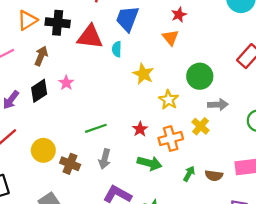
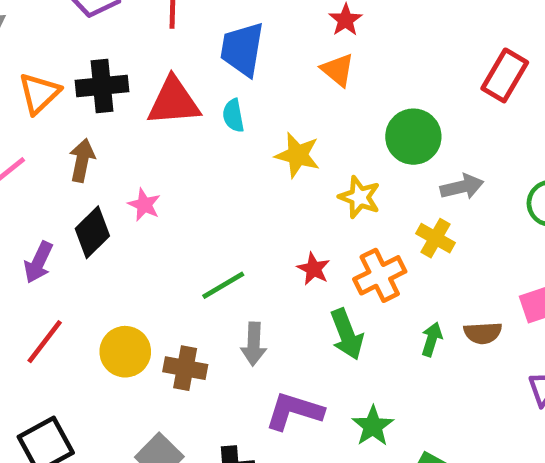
green arrow: (150, 163) -> (347, 334), turned 65

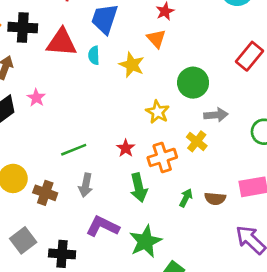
yellow star: (298, 155) -> (132, 65), moved
green star: (373, 426) -> (145, 241), size x1.4

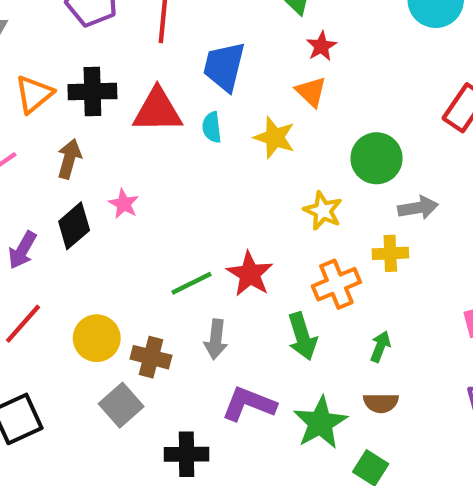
yellow cross: (197, 141) -> (390, 253), turned -36
red star: (126, 148) -> (250, 274), moved, size x1.5
brown semicircle: (215, 199) -> (381, 403), moved
gray square: (23, 240) -> (121, 405), moved

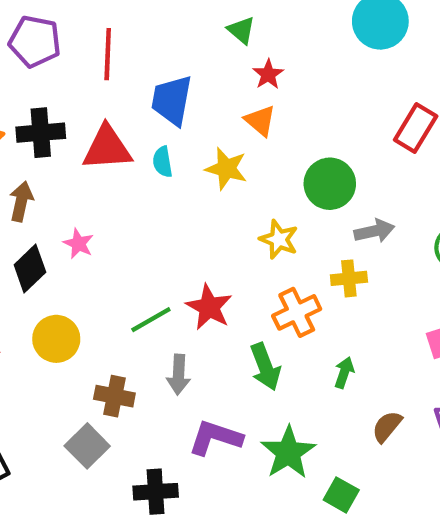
yellow circle: (97, 338) -> (56, 339), moved
brown semicircle: (381, 403) -> (387, 427), moved, turned 132

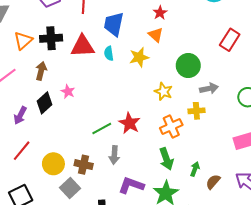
yellow star: (226, 169) -> (139, 57), turned -30
yellow circle: (56, 339) -> (53, 164), moved
green arrow: (265, 367) -> (166, 159), moved
green arrow: (344, 373) -> (195, 169), moved

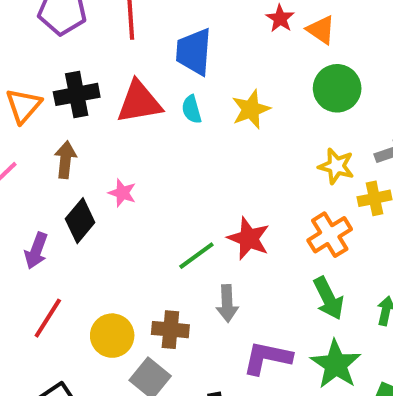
orange triangle: (156, 35) -> (321, 30), moved
green circle: (188, 66) -> (337, 88), moved
yellow star: (163, 92) -> (336, 166), moved

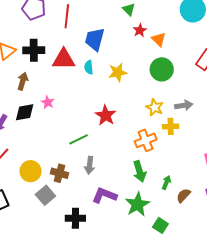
black diamond: (80, 221) -> (25, 112), turned 30
red star: (249, 238) -> (106, 115), moved

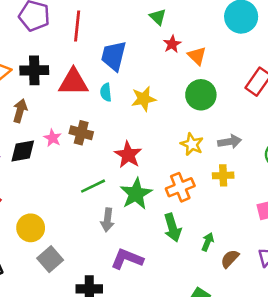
yellow cross: (171, 126) -> (223, 175), moved
brown cross: (60, 173) -> (81, 133), moved
green star: (137, 204) -> (136, 194), moved

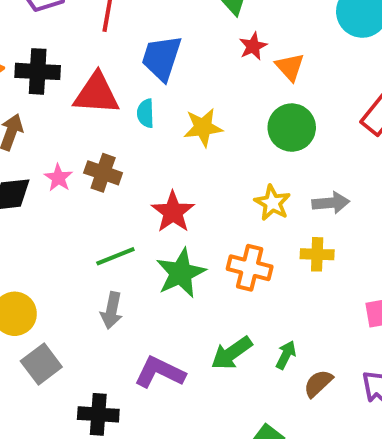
orange cross: (180, 187) -> (250, 268), turned 32
gray arrow: (107, 220) -> (112, 310), moved
green arrow: (172, 228) -> (232, 353), moved, turned 68

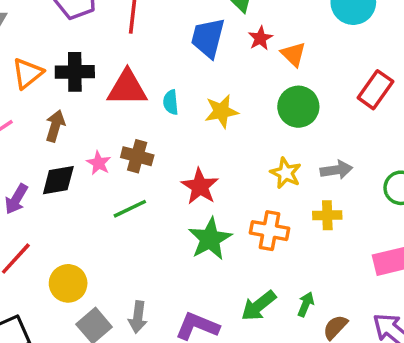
blue trapezoid: (162, 58) -> (208, 38), moved
green line: (115, 256) -> (130, 209), moved
gray arrow: (112, 310) -> (138, 317), moved

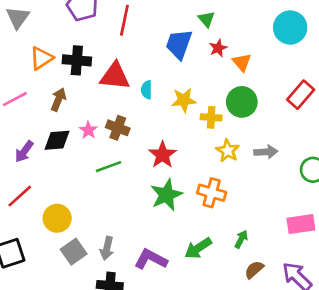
yellow cross: (327, 215) -> (211, 117), moved
green arrow: (306, 304) -> (241, 239), moved

